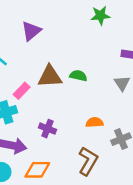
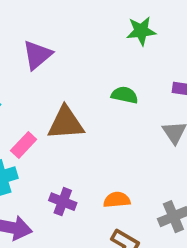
green semicircle: (78, 76) -> (125, 95), moved
orange semicircle: (94, 122) -> (117, 200), moved

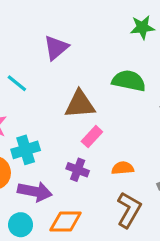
green semicircle: (125, 95) -> (129, 81), size x1.5
pink rectangle: (24, 145) -> (92, 137), moved

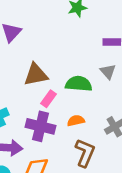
green semicircle: (129, 81) -> (79, 84), moved
purple cross: (78, 170) -> (41, 126), size x1.6

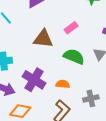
pink rectangle: (49, 99) -> (71, 28), moved

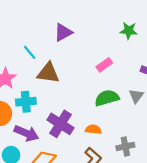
brown triangle: (43, 39) -> (48, 73), moved
green semicircle: (74, 56) -> (107, 98), turned -40

